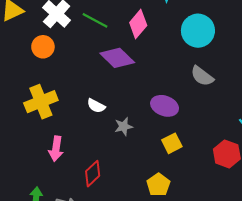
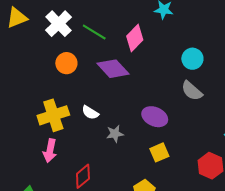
cyan circle: (198, 31) -> (192, 59), moved, size x0.7
orange circle: (43, 47) -> (66, 63), moved
yellow cross: (41, 102) -> (53, 115), moved

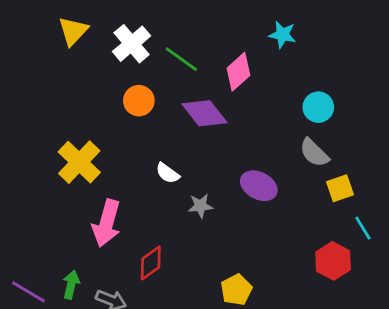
yellow triangle: (17, 18) -> (73, 31), turned -30
yellow cross: (53, 115) -> (79, 162), moved, turned -32
pink arrow: (50, 151) -> (107, 223), size x1.4
yellow square: (159, 152) -> (340, 188), moved

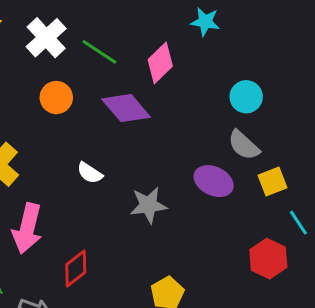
purple ellipse: (259, 186) -> (214, 181), moved
gray star: (200, 206) -> (148, 205), moved, size x1.4

